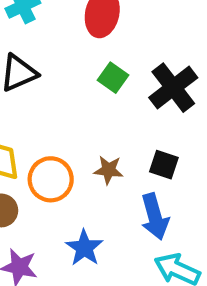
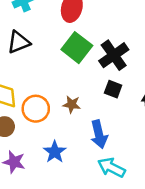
green square: (113, 78) -> (77, 48), size x1.6
black square: (164, 165) -> (113, 89), moved

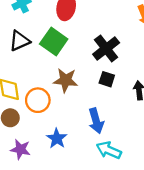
green square: (77, 48) -> (54, 41), moved
brown star: (72, 104) -> (65, 80), moved, size x1.5

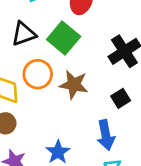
black square: (107, 79) -> (121, 98), moved, turned 35
orange circle: (38, 100) -> (38, 74), moved

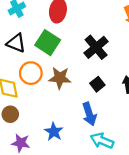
black triangle: (24, 34) -> (16, 43), turned 48

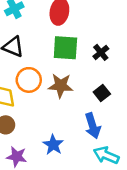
green square: (48, 43) -> (65, 48), moved, turned -30
black cross: (96, 47) -> (101, 52), size x0.6

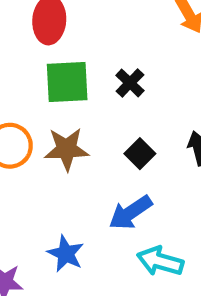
blue arrow: (93, 126) -> (130, 213), turned 80

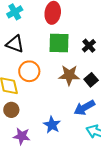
brown star: (66, 149) -> (69, 75), moved

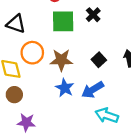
black cross: (89, 46) -> (93, 15), moved
brown star: (69, 75) -> (61, 60), moved
blue star: (52, 125) -> (65, 88), moved

